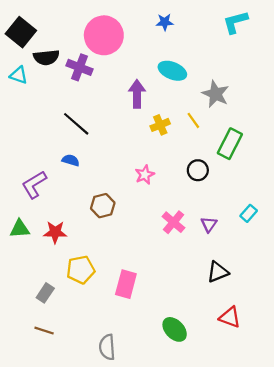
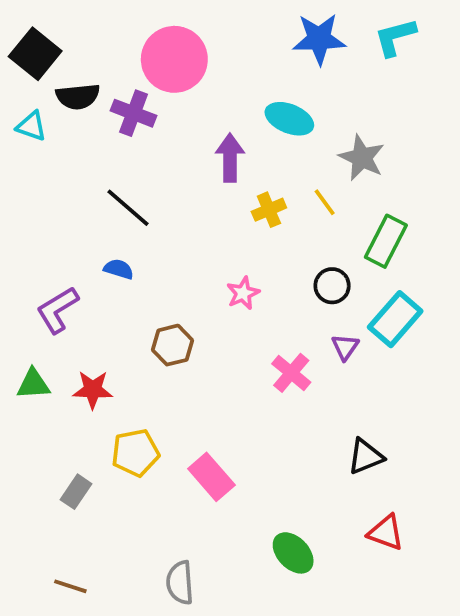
blue star: (165, 22) -> (319, 39), moved, size x1.8
cyan rectangle: (249, 213) -> (395, 319), moved, size x1.8
purple triangle: (209, 224) -> (345, 347), moved
pink rectangle: (126, 284) -> (211, 477), turned -56
brown line: (44, 331) -> (70, 586), moved

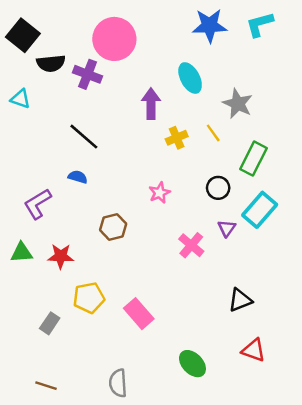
cyan ellipse: (289, 119) -> (190, 78), turned 40
cyan triangle: (31, 126) -> (20, 99), moved

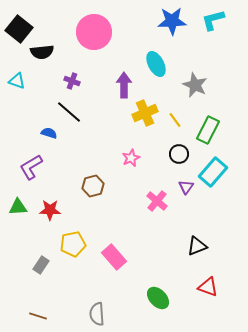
purple cross: (88, 74) -> (72, 81), moved, size x0.7
yellow line: (213, 133) -> (175, 120), moved
yellow cross: (177, 138) -> (145, 113), size x1.4
blue semicircle: (78, 177) -> (49, 133), moved

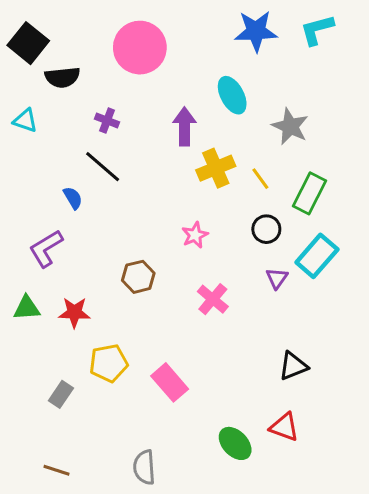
blue semicircle: (49, 133) -> (73, 198), turned 42
pink cross: (157, 201) -> (213, 299), moved
red triangle: (208, 287) -> (284, 427), moved

